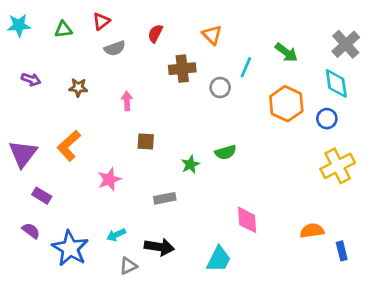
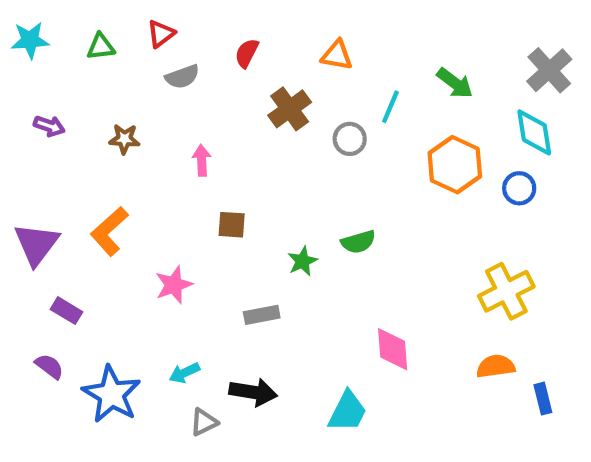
orange triangle: (212, 35) -> (337, 55), turned -35
brown cross: (182, 69) -> (290, 109), turned -30
yellow cross: (338, 166) -> (506, 291), moved

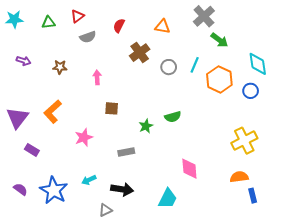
gray cross: (549, 70) -> (204, 16), moved
cyan line: (390, 107) -> (195, 65), moved
purple semicircle: (49, 366) -> (20, 189), moved
blue rectangle: (543, 399) -> (253, 196), moved
gray triangle: (204, 422) -> (105, 210), moved

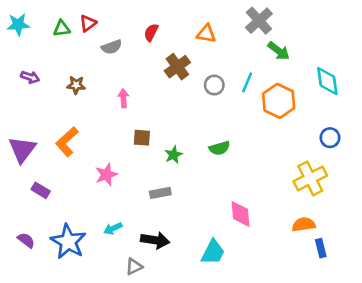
red triangle: (77, 16) -> (88, 23), moved
blue circle: (251, 91) -> (330, 138), moved
green star: (146, 126) -> (173, 155), moved

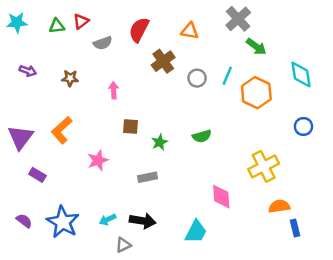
red semicircle: (151, 32) -> (139, 30), size x1.5
yellow cross: (310, 178) -> (264, 166), moved
cyan arrow: (113, 228) -> (108, 220), moved

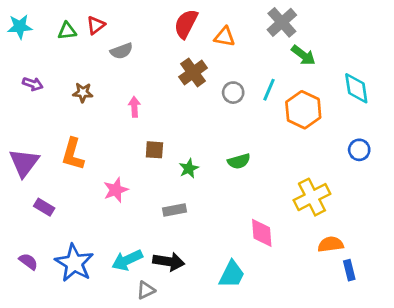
red semicircle: (139, 30) -> (186, 24), moved
orange L-shape: (62, 130) -> (73, 154), turned -32
cyan arrow: (108, 220) -> (127, 260), size x1.5

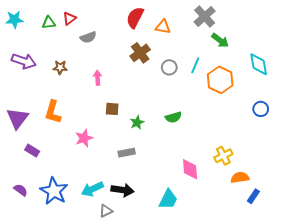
purple arrow: (33, 84) -> (24, 61), size x1.6
yellow cross: (312, 197) -> (223, 156), moved, size x0.7
blue rectangle: (349, 270) -> (253, 196), turned 48

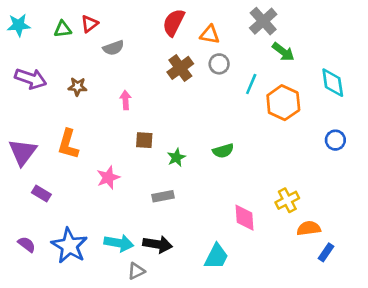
gray circle: (169, 67) -> (219, 64), moved
cyan arrow: (92, 189) -> (119, 243), turned -145

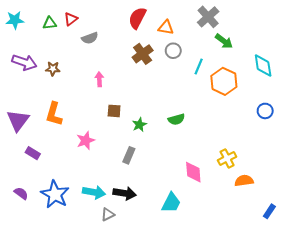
brown star: (77, 87) -> (53, 69), moved
gray rectangle: (163, 196) -> (129, 155), turned -56
blue rectangle: (326, 252) -> (269, 211), moved

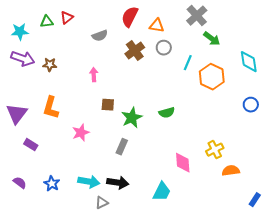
cyan star: (15, 20) -> (20, 32), moved
gray semicircle: (90, 38) -> (100, 36), moved
green star: (139, 125) -> (132, 118), size x1.5
blue star: (55, 194) -> (52, 184), size x0.6

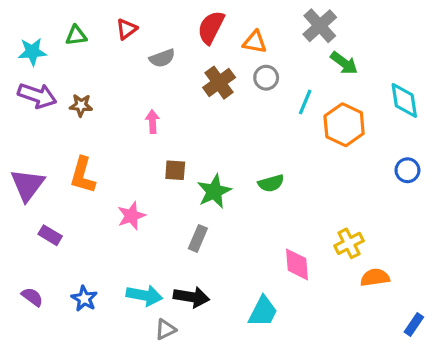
red triangle: (67, 18) -> (126, 29), moved

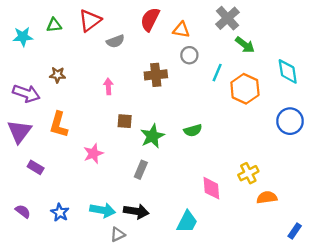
red triangle: (126, 29) -> (90, 20), size x1.5
brown cross: (219, 83) -> (156, 75), moved, turned 30
purple arrow: (37, 96) -> (26, 93), moved
blue circle: (407, 170) -> (290, 121), size x1.5

